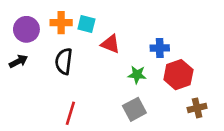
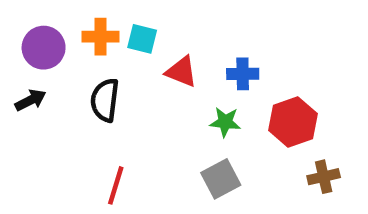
blue cross: (160, 48) -> (243, 74), moved

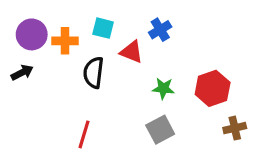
orange cross: (100, 37) -> (65, 41), moved
blue cross: (243, 74) -> (160, 30), moved, turned -30
black semicircle: (105, 100) -> (94, 73), moved

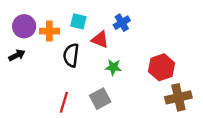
green star: (163, 88) -> (113, 67), moved
brown cross: (235, 128) -> (178, 97), size x1.5
gray square: (160, 130) -> (100, 99), moved

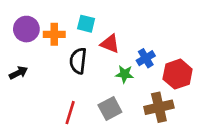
blue cross: (122, 23) -> (146, 58), moved
black arrow: (17, 55) -> (18, 73), moved
brown cross: (178, 97) -> (159, 107), moved

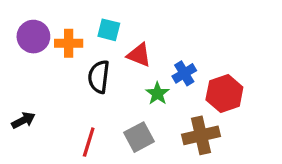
black arrow: (18, 73) -> (23, 120), moved
green star: (125, 74) -> (157, 93), turned 30

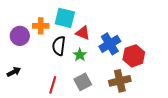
cyan square: (109, 30) -> (65, 18), size x1.5
purple circle: (33, 37) -> (20, 36), moved
blue cross: (184, 73) -> (110, 44), size x1.5
green star: (157, 93) -> (80, 55), moved

